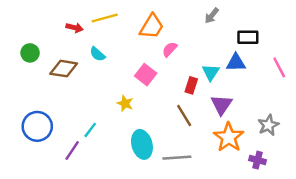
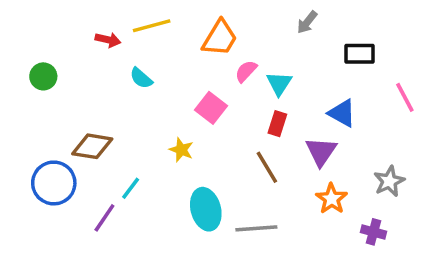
blue triangle: (236, 63) -> (342, 113), moved, turned 30
brown diamond: (64, 69) -> (92, 146), moved
cyan triangle: (211, 72) -> (279, 83), moved
orange star: (229, 137) -> (332, 199), size x0.7

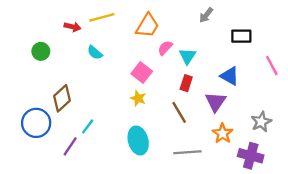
green circle: (43, 76) -> (41, 51), moved
brown diamond: (92, 146) -> (62, 98), turned -52
yellow star: (181, 150) -> (138, 98), moved
gray line: (256, 228) -> (187, 152), moved
purple cross: (373, 232) -> (251, 156), size x1.5

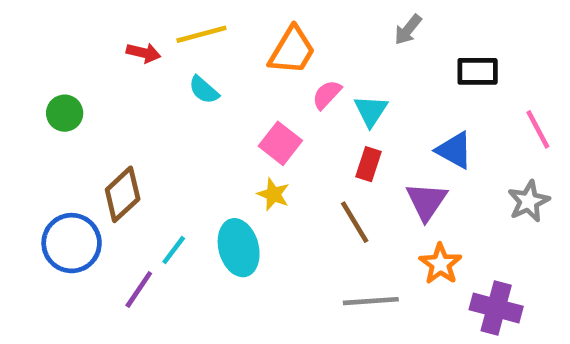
green circle: (41, 51) -> (65, 113), moved
cyan semicircle: (95, 53) -> (204, 90), moved
gray star: (261, 122) -> (529, 201), moved
cyan ellipse: (138, 140) -> (239, 248), moved

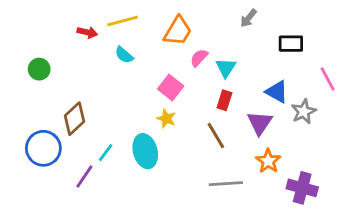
gray star: (529, 201) -> (304, 112), moved

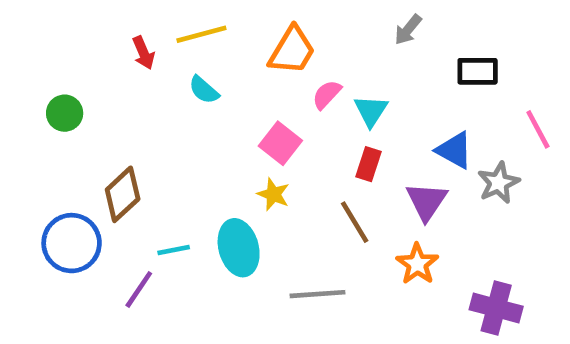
red arrow: (87, 32) -> (143, 53), turned 54
cyan line: (106, 153) -> (174, 250), turned 42
orange star: (268, 161) -> (417, 264), moved
gray line: (226, 184) -> (317, 294), moved

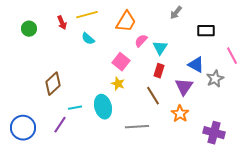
green circle: (65, 113) -> (29, 29), moved
blue circle: (72, 243) -> (23, 128), moved

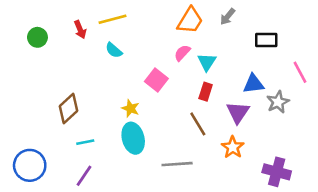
orange trapezoid: (126, 22) -> (190, 21), moved
blue triangle: (196, 65) -> (253, 84), turned -36
yellow star: (118, 84) -> (131, 108), moved
cyan line: (75, 108) -> (85, 142), moved
purple line: (60, 125) -> (84, 176), moved

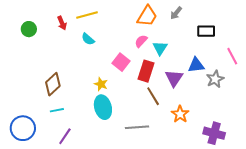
red rectangle: (206, 92) -> (146, 71), moved, size x1.5
purple triangle: (238, 112) -> (174, 78), moved
cyan line: (85, 142) -> (57, 110), moved

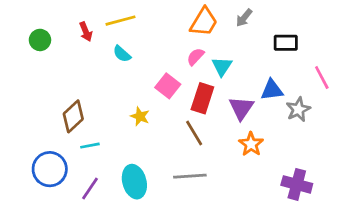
brown line: (153, 96) -> (194, 133), moved
cyan ellipse: (103, 107) -> (134, 182), moved
cyan line: (57, 110) -> (90, 146), moved
orange star: (180, 114) -> (251, 144), moved
blue circle: (23, 128) -> (50, 169), moved

